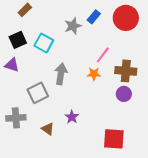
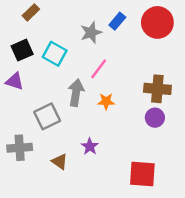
pink line: (103, 55) -> (99, 69), moved
orange star: (94, 74) -> (106, 101), moved

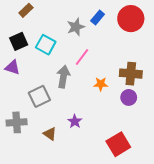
orange star: (106, 101) -> (101, 84), moved
red square: (142, 174) -> (118, 144), turned -35

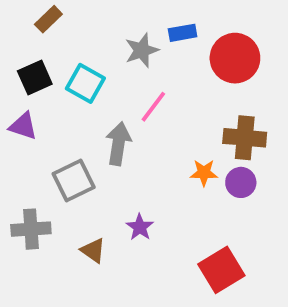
blue rectangle: (98, 18) -> (183, 33), turned 40
red circle: (131, 19) -> (235, 58), moved
orange star: (101, 84) -> (204, 173), moved

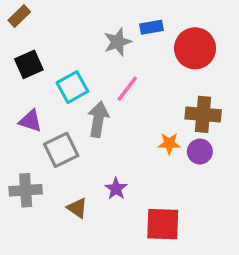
brown rectangle: (48, 19) -> (19, 16), moved
cyan square: (85, 83) -> (72, 87), moved, turned 32
purple triangle: (23, 126) -> (30, 121), moved
red square: (221, 270) -> (163, 224), moved, turned 33

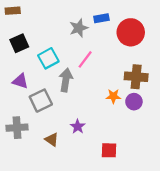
brown rectangle: (19, 16) -> (13, 11), turned 40
red square: (163, 224) -> (109, 150), size x0.7

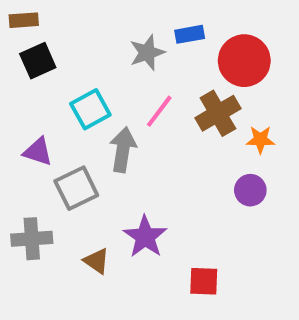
black square: (19, 43) -> (38, 61), moved
brown cross: (136, 77) -> (218, 113), moved, turned -35
orange star: (113, 96) -> (260, 140), moved
purple star: (78, 127) -> (145, 237), size x1.5

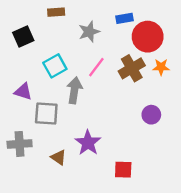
brown rectangle: (24, 20) -> (56, 12), moved
blue rectangle: (190, 34) -> (124, 18), moved
orange star: (260, 140) -> (161, 67), moved
gray square: (76, 188) -> (46, 113), turned 30

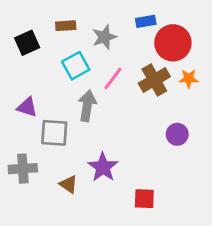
brown rectangle: (56, 12) -> (66, 26), moved
cyan square: (55, 66) -> (76, 66), moved

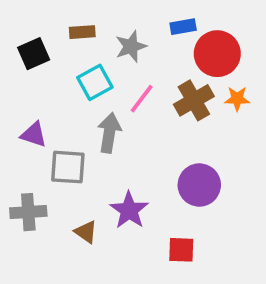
purple circle: (177, 134) -> (199, 185), moved, size x1.5

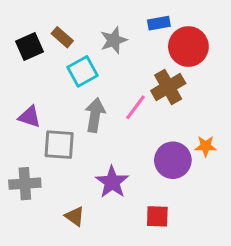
brown rectangle: (82, 32) -> (62, 37), moved, turned 45
pink line: (142, 99) -> (135, 107), moved
orange star: (237, 99) -> (206, 146), moved
brown triangle: (86, 232) -> (75, 216), moved

